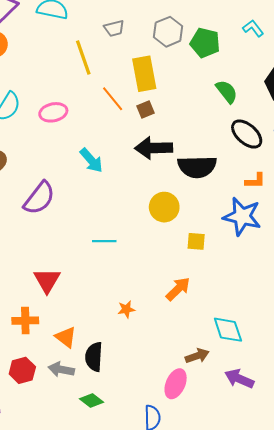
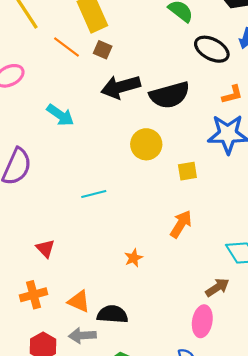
brown square: (145, 110) -> (103, 50), turned -30
red triangle: (47, 280) -> (45, 248), size x0.7
black semicircle: (94, 357) -> (112, 314), turned 104

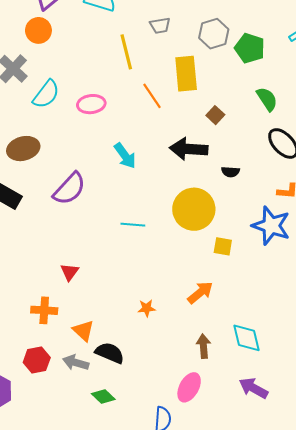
brown square: (103, 50) -> (215, 115), moved
black semicircle: (170, 95) -> (230, 172), size x0.5
yellow circle: (146, 144) -> (194, 209), size x1.4
cyan line: (94, 194) -> (133, 225), moved
brown arrow: (217, 287) -> (203, 346), moved, turned -80

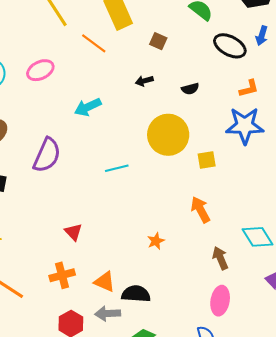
black arrow: (189, 149) -> (144, 81), size x0.5
cyan arrow: (125, 156) -> (88, 107), turned 120
orange arrow: (200, 293) -> (200, 210), turned -60

